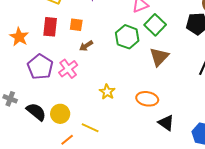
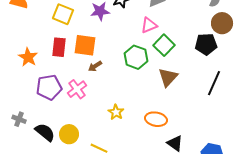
orange square: (76, 25) -> (85, 45), size x1.6
purple pentagon: (40, 67) -> (49, 87), turned 30

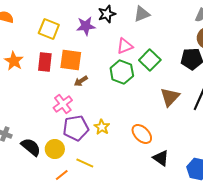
pink triangle: (149, 25) -> (125, 46), moved
orange star: (28, 57) -> (14, 61), moved
brown triangle: (168, 77) -> (170, 97), moved
purple pentagon: (49, 87) -> (76, 128), moved
orange ellipse: (156, 119) -> (142, 134), turned 35

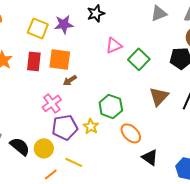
gray triangle: (142, 14) -> (159, 13), moved
purple star: (86, 26) -> (64, 24), moved
green hexagon: (122, 72) -> (111, 106), moved

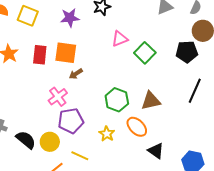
yellow square: (38, 28) -> (28, 16), moved
brown triangle: (159, 96) -> (151, 101), moved, turned 35
yellow star: (91, 126) -> (107, 134), moved

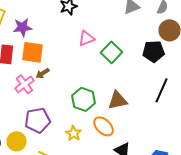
purple star: (70, 18) -> (22, 27), moved
pink cross: (58, 97) -> (24, 84), moved

